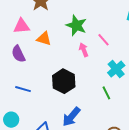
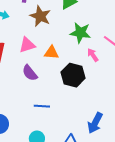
black hexagon: (64, 81) -> (73, 75), moved

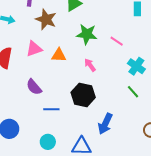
pink arrow: (93, 55) -> (90, 65), moved
purple semicircle: (30, 73) -> (34, 87), moved
black hexagon: (73, 75) -> (83, 95), moved

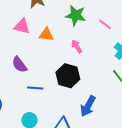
pink triangle: (34, 49) -> (22, 26), turned 30

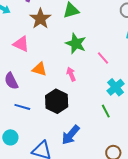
orange triangle: (46, 35) -> (39, 69), moved

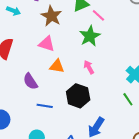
pink triangle: (21, 44) -> (47, 44), moved
green star: (76, 44) -> (90, 36), turned 30
pink line: (103, 58) -> (98, 15), moved

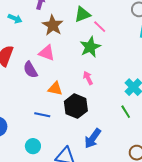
orange triangle: (57, 66) -> (55, 89), moved
purple semicircle: (30, 81) -> (30, 70), moved

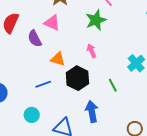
green line: (126, 112) -> (113, 85), moved
blue line: (42, 115) -> (43, 84), turned -35
blue arrow: (93, 138) -> (92, 111), turned 130

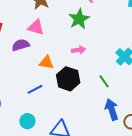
purple semicircle: (35, 39) -> (21, 45), turned 108
pink arrow: (91, 51) -> (79, 50), turned 112
blue arrow: (92, 111) -> (112, 109), moved

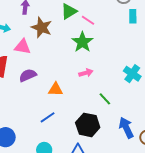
pink triangle: (36, 27) -> (23, 47), moved
black hexagon: (68, 79) -> (88, 125), moved
green line: (104, 81) -> (105, 99), moved

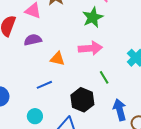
pink arrow: (86, 73) -> (90, 48), size x1.6

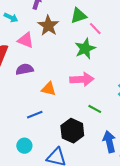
green line: (104, 77) -> (95, 109), turned -32

